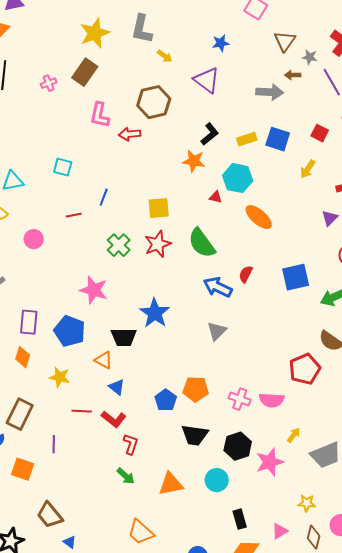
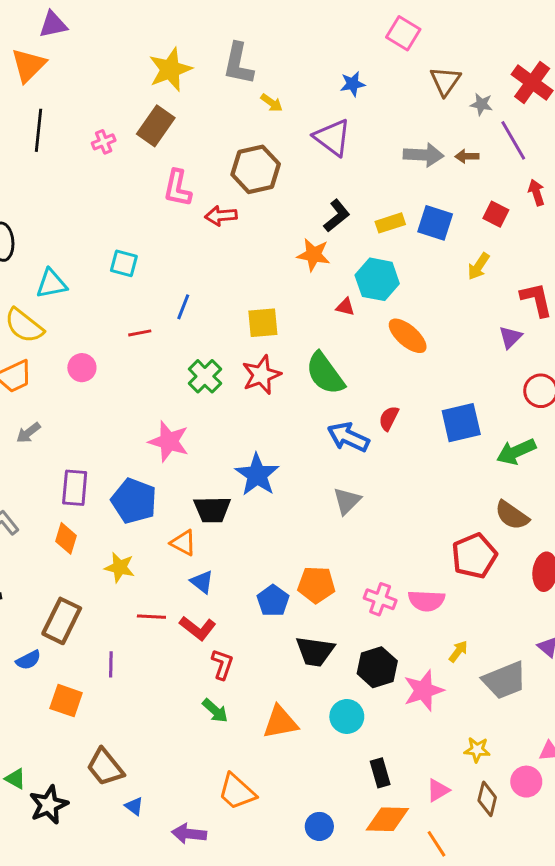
brown arrow: (293, 75) -> (467, 156), moved

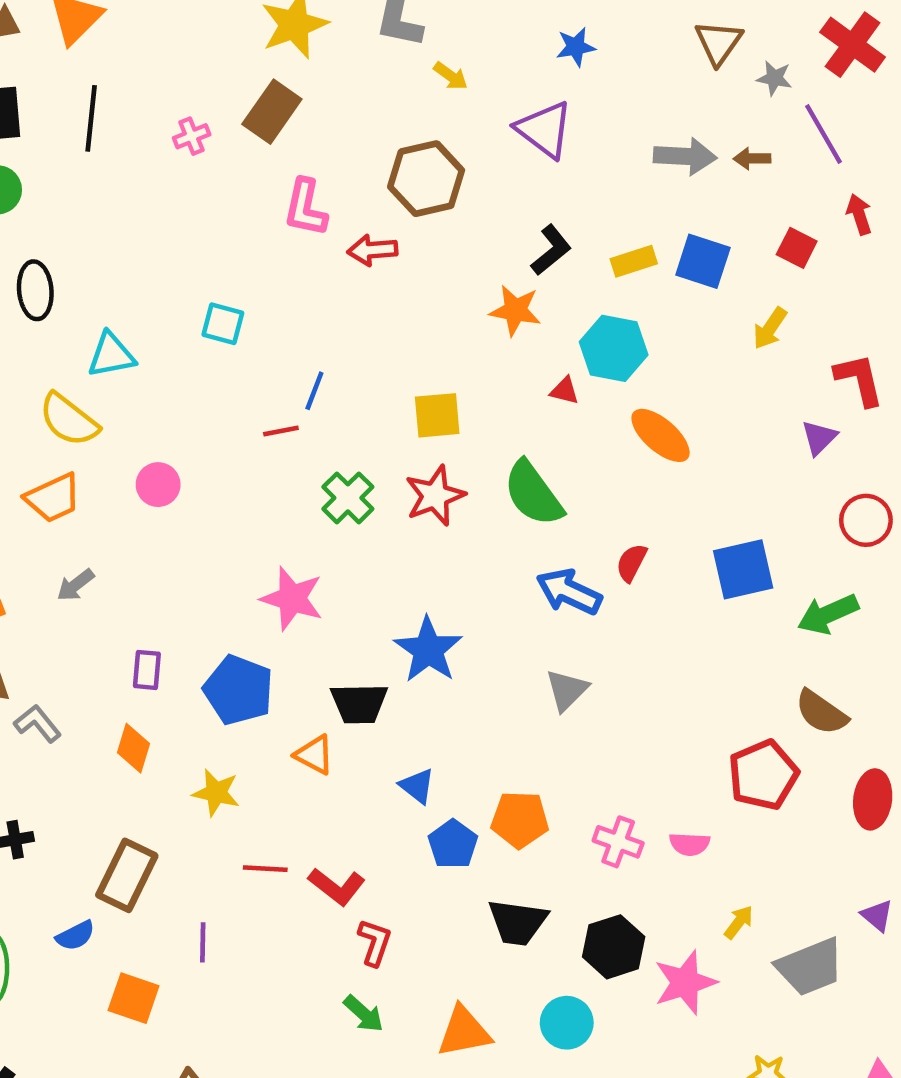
red line: (140, 333) -> (281, 431), moved
purple rectangle: (75, 488) -> (147, 670), size x0.7
blue triangle: (202, 582) -> (417, 786), moved
pink semicircle: (426, 601) -> (690, 844), size x0.7

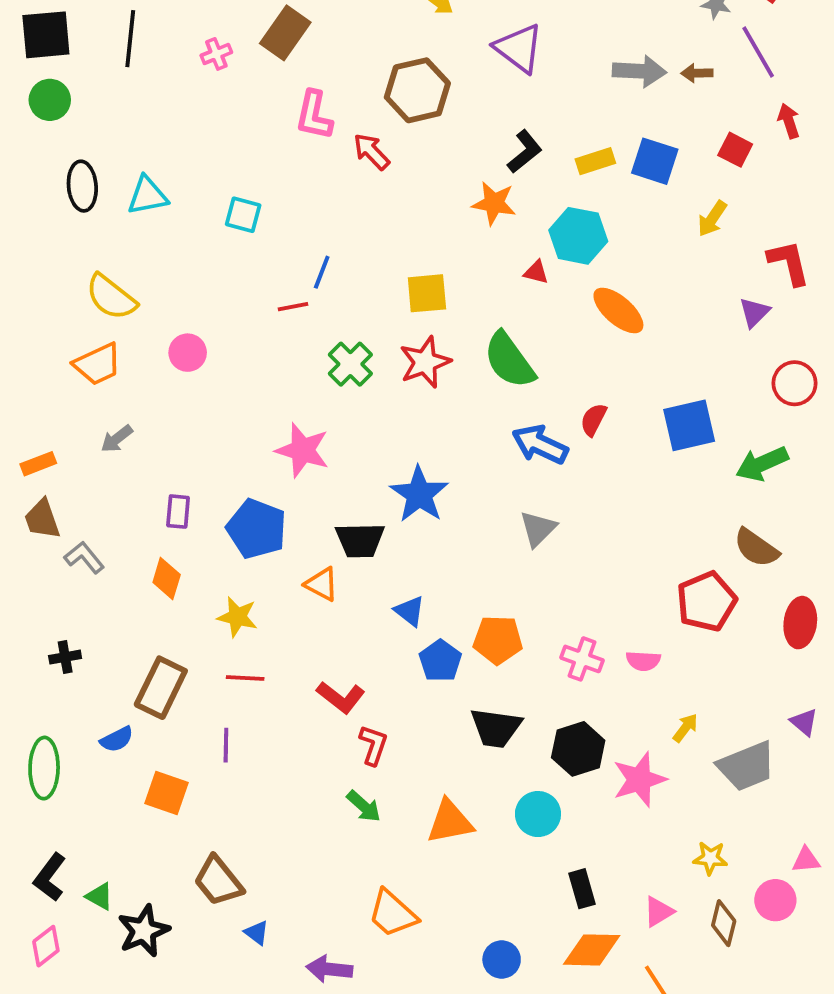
red arrow: (372, 250) -> (371, 152), turned 51
cyan triangle: (111, 355) -> (147, 196), moved
red line: (265, 869) -> (245, 678), moved

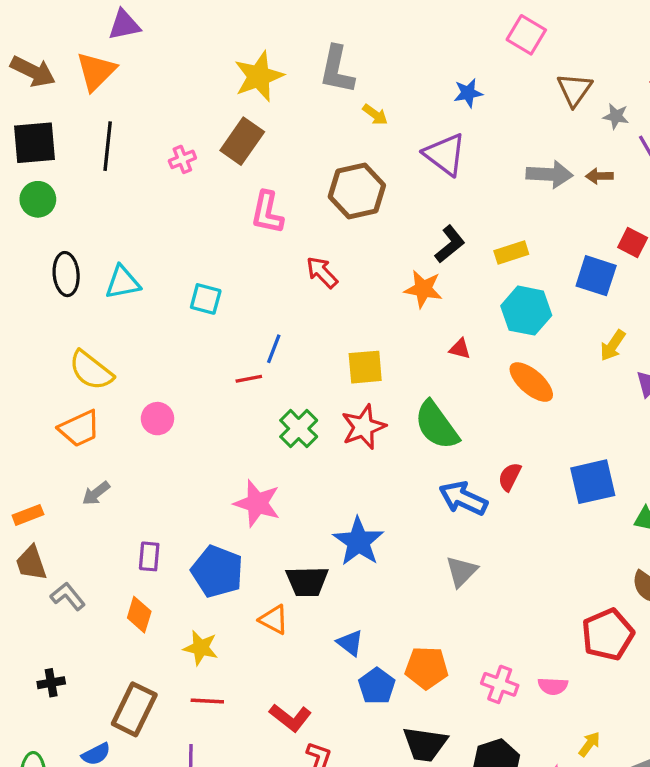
red arrow: (371, 152) -> (322, 272), moved
blue square: (655, 161) -> (596, 276), moved
yellow arrow: (712, 219) -> (613, 345), moved
cyan hexagon: (578, 236) -> (526, 311), moved

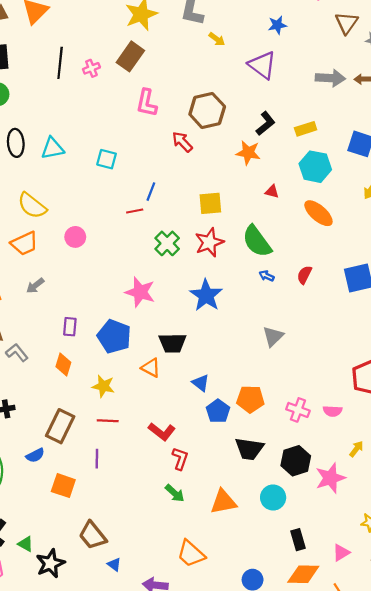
black line: (108, 146) -> (60, 63), moved
brown hexagon: (357, 191) -> (207, 110), moved
blue arrow: (463, 498) -> (267, 276), moved, size x0.5
blue star: (358, 542) -> (206, 295), moved

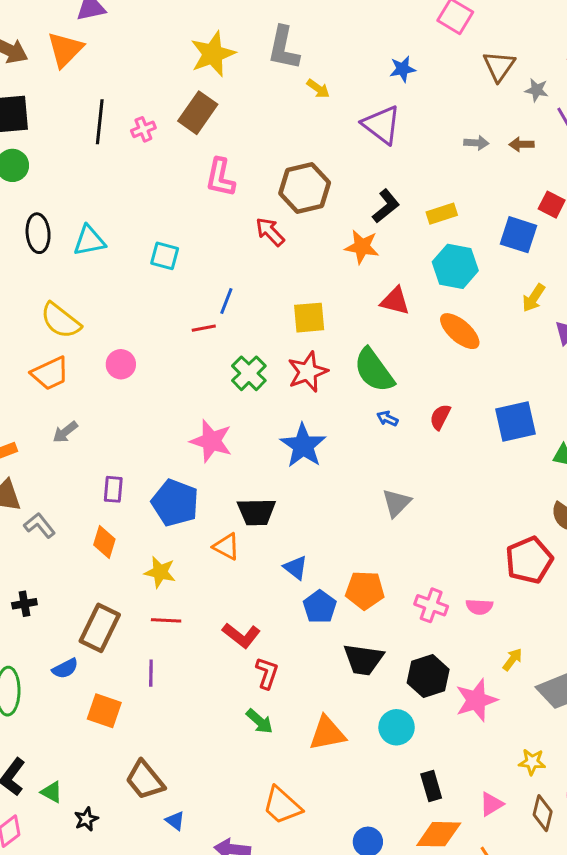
gray arrow: (330, 78) -> (476, 143), size x0.6
red triangle: (272, 192) -> (395, 301), size x1.5
black star: (50, 563) -> (86, 819), size x0.6

